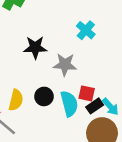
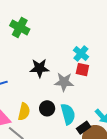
red square: (87, 93) -> (82, 70), moved
black rectangle: (95, 106) -> (83, 128), moved

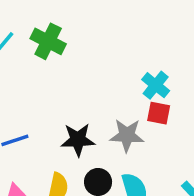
black star: (39, 68) -> (78, 140), moved

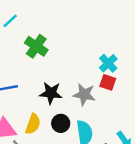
green cross: (48, 41) -> (36, 46), moved

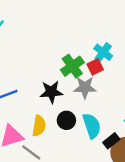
green cross: (36, 46) -> (72, 66), moved, turned 30
red square: (108, 82) -> (95, 67), moved, turned -35

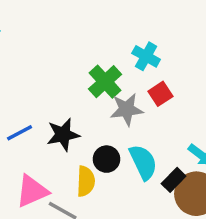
red square: (95, 67) -> (160, 94), moved
black star: (51, 92) -> (63, 135), moved
yellow semicircle: (39, 126) -> (86, 181), moved

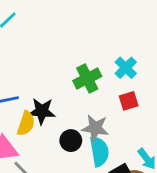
gray star: (127, 109) -> (95, 128), moved
yellow semicircle: (86, 181) -> (26, 123), moved

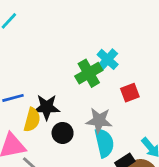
cyan cross: (126, 68) -> (108, 59), moved
black circle: (71, 141) -> (63, 133), moved

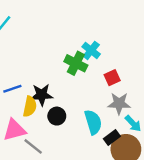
green cross: (89, 73) -> (76, 63), turned -30
gray star: (99, 121) -> (119, 103), moved

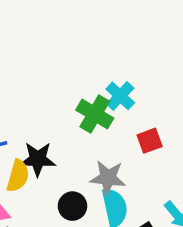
gray star: (119, 103) -> (108, 178), moved
black circle: (57, 116) -> (72, 206), moved

